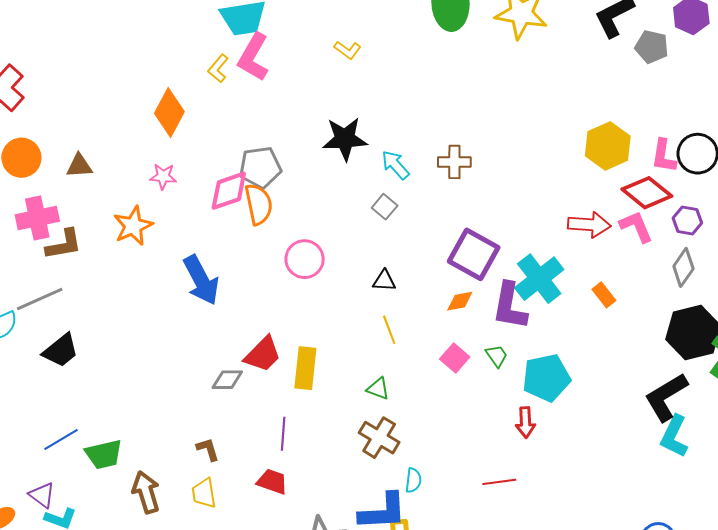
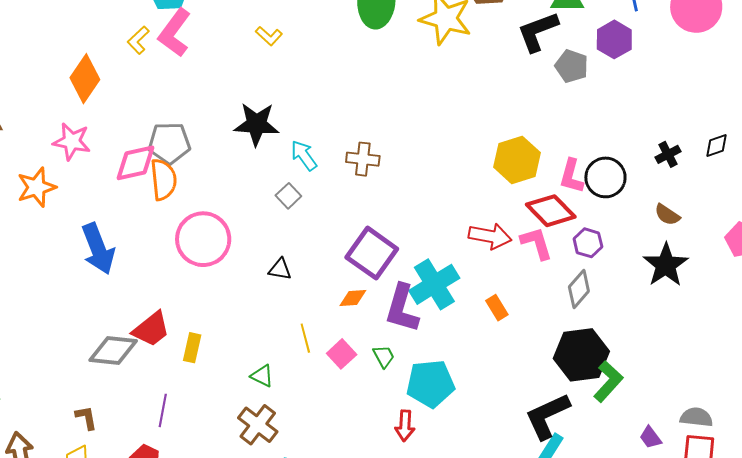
pink star: (163, 176) -> (72, 141), size x1.4
pink circle: (305, 259) -> (203, 239), size x1.4
yellow line: (389, 330) -> (305, 338), moved
yellow rectangle: (305, 368) -> (192, 348), size x0.7
gray diamond: (227, 380) -> (113, 351), size x1.5

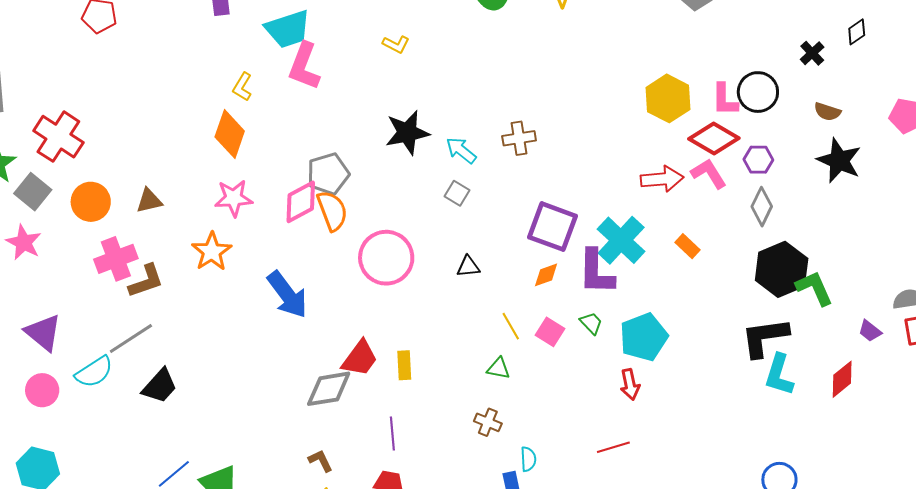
yellow L-shape: (138, 40) -> (242, 87), moved
green triangle: (262, 376) -> (498, 368), moved
green L-shape: (608, 382) -> (814, 288), turned -51
black L-shape: (547, 416) -> (765, 337), turned 32
brown cross: (258, 425) -> (488, 422), size x0.7

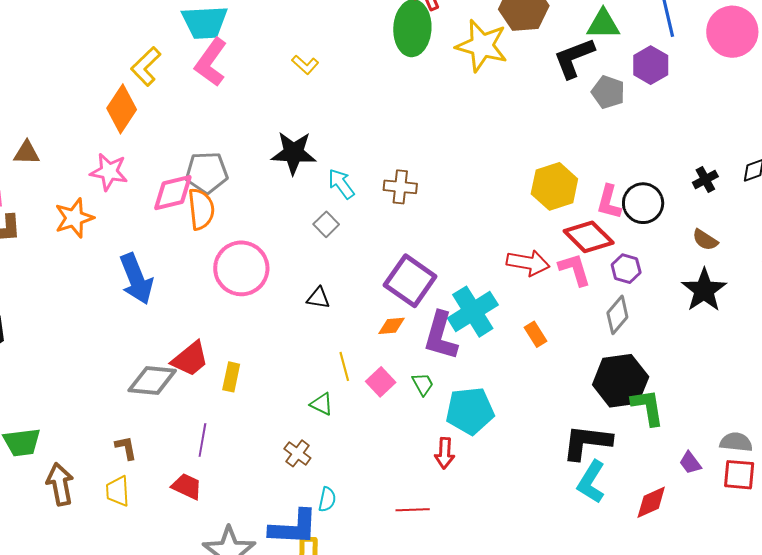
yellow L-shape: (242, 87) -> (146, 66), size x1.4

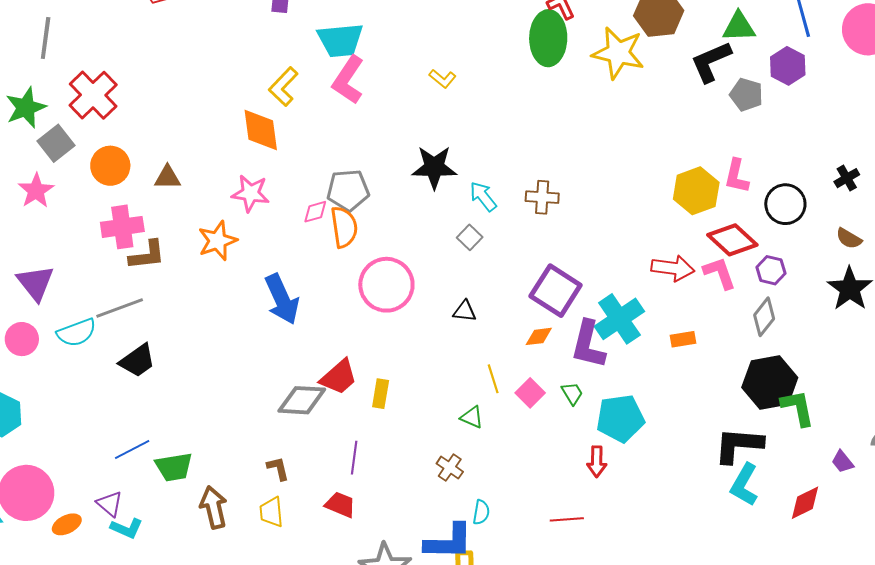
orange diamond: (122, 109) -> (261, 130), turned -39
pink diamond: (173, 193) -> (315, 212), size x0.6
pink L-shape: (609, 202) -> (737, 176), moved
orange rectangle: (536, 334) -> (683, 339), turned -65

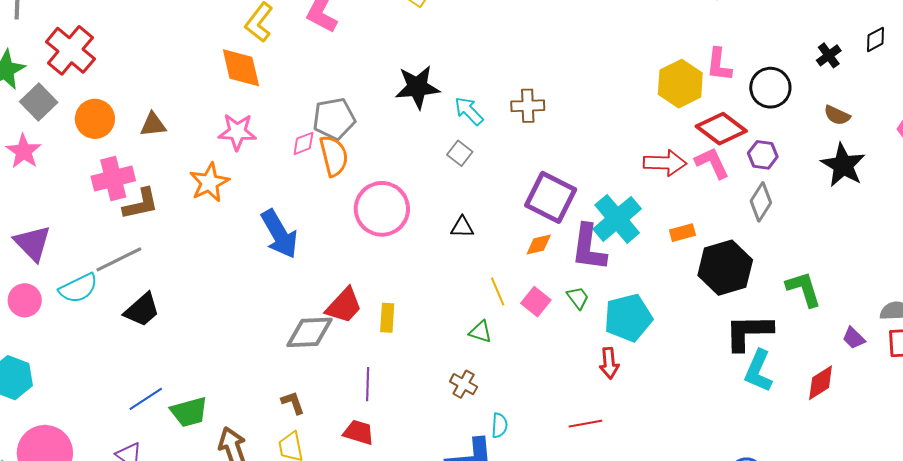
black hexagon: (770, 382) -> (725, 268), moved

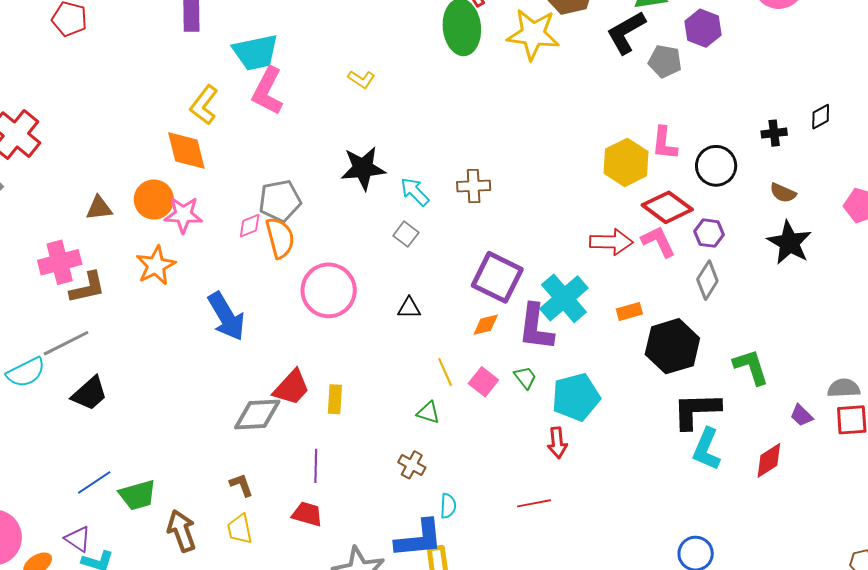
black cross: (829, 55) -> (774, 133), turned 30
orange circle: (95, 119) -> (154, 199), moved

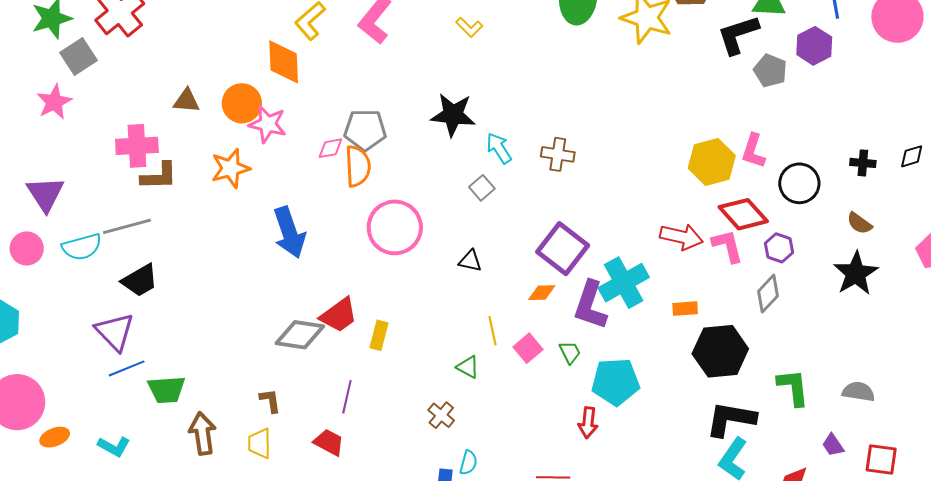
gray semicircle: (844, 388) -> (858, 392), moved
purple triangle: (78, 539) -> (115, 332), moved, size x1.5

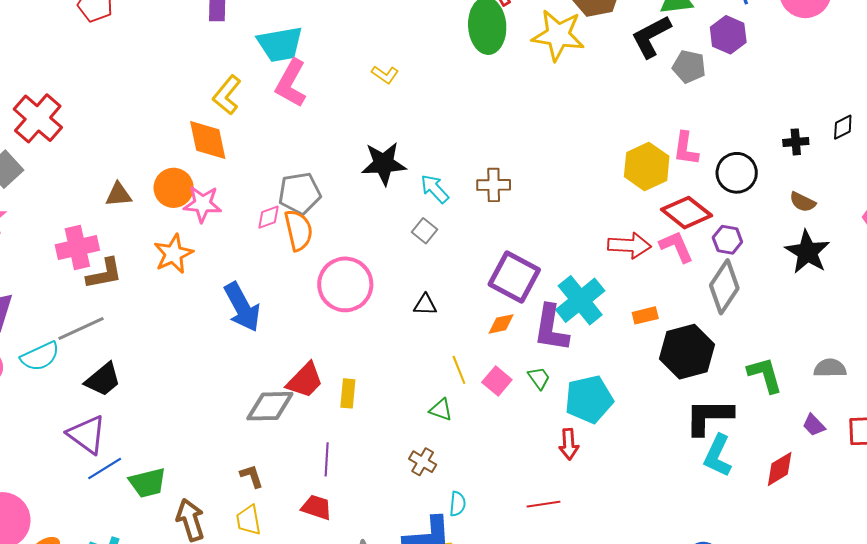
gray diamond: (768, 294) -> (724, 287), size x1.4

